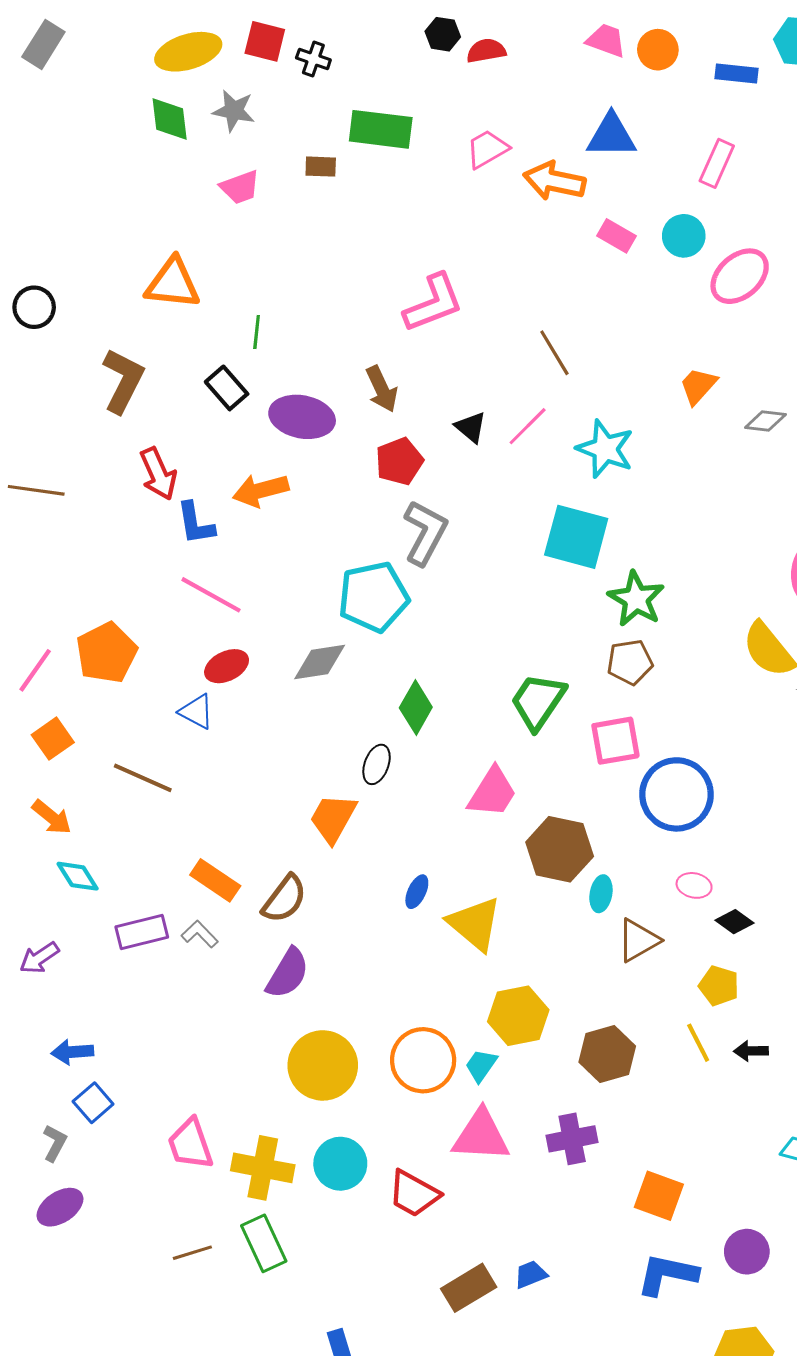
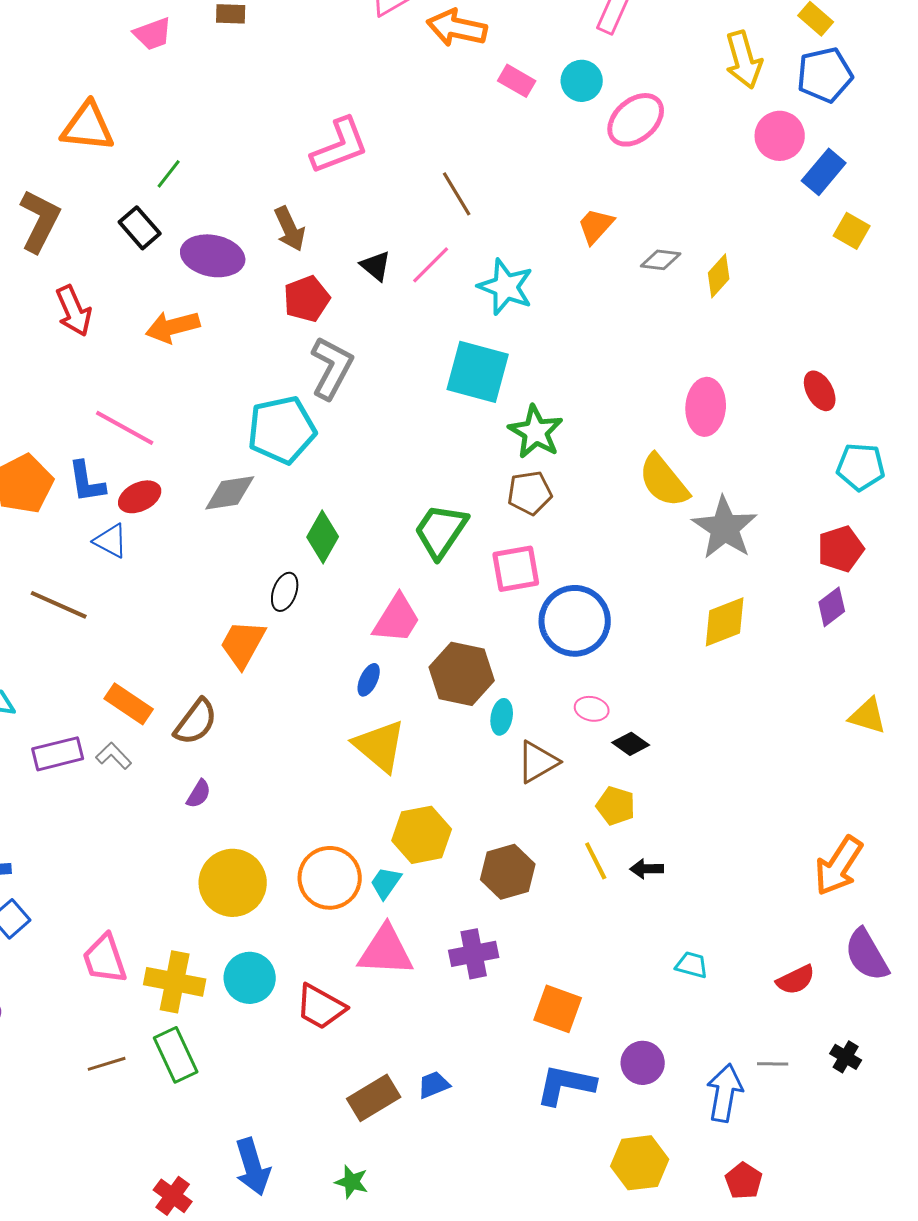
green line: (257, 332) -> (169, 174), turned 32
blue L-shape: (195, 523) -> (87, 482), moved
blue ellipse: (417, 892) -> (369, 680), moved
purple semicircle: (288, 973) -> (199, 794), size x0.6

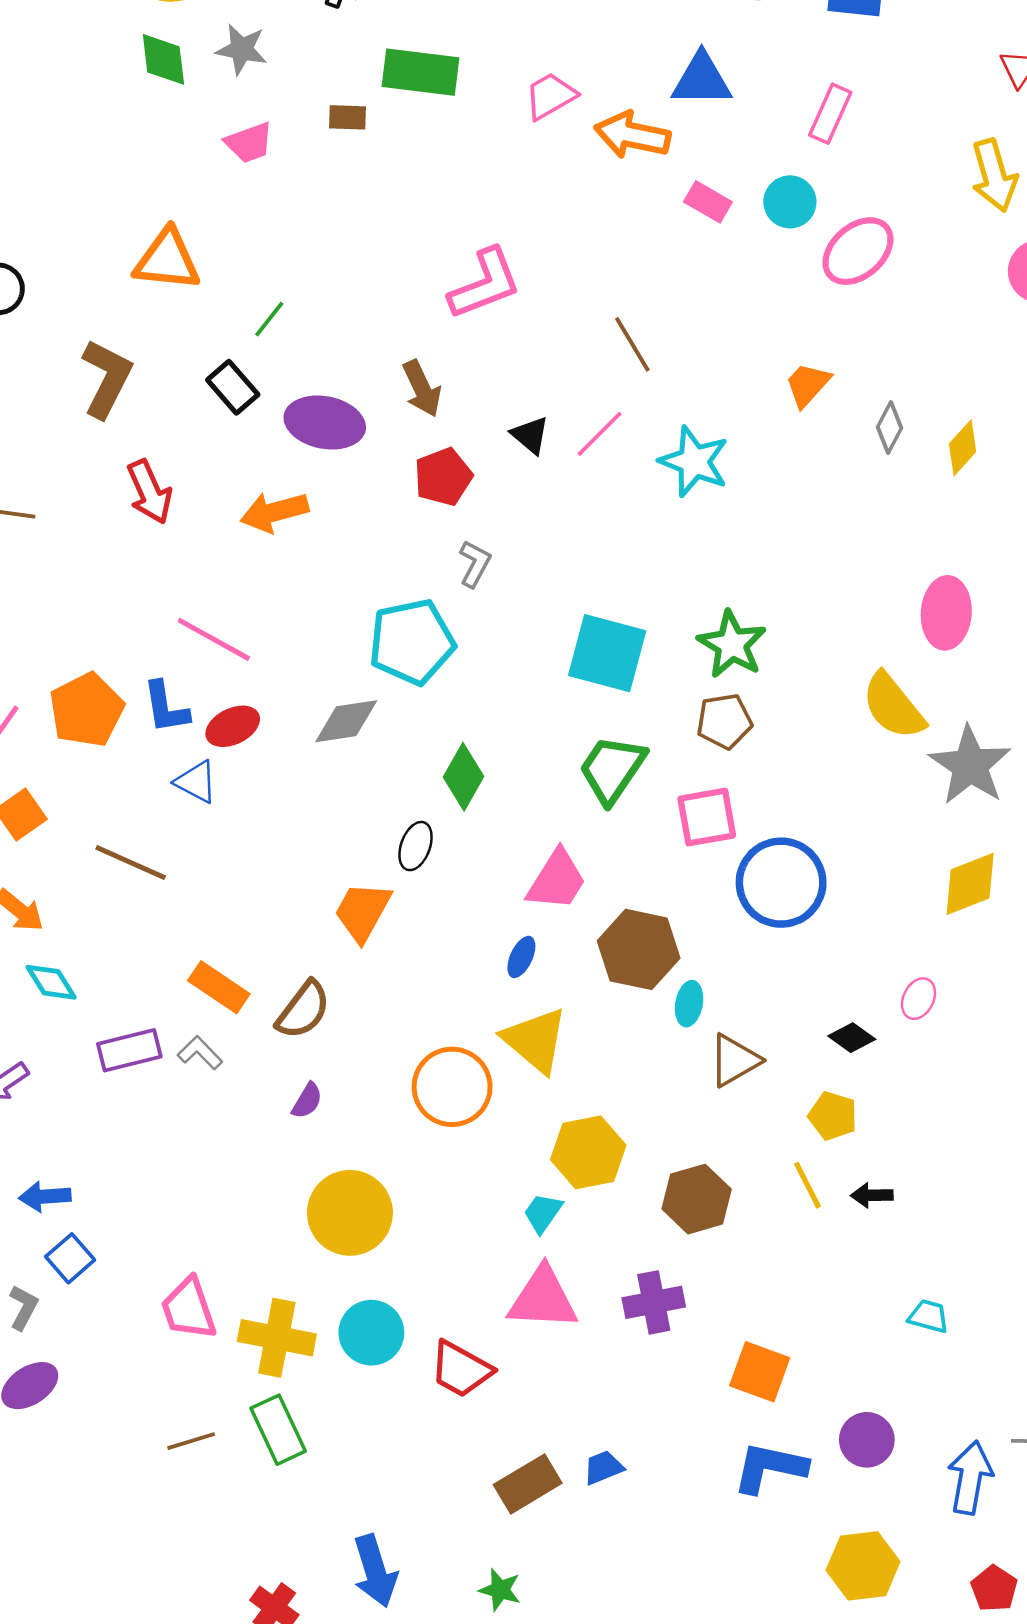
gray diamond: (661, 260) -> (889, 428), turned -69
gray L-shape: (332, 368) -> (475, 564), size x0.6
cyan square: (478, 372) -> (607, 653), moved
pink ellipse: (592, 709) -> (918, 999), moved, turned -76
orange circle: (330, 878) -> (452, 1087), moved

